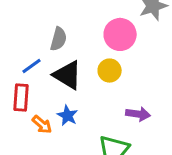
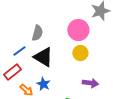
yellow circle: (110, 71) -> (80, 53), moved
red rectangle: (21, 98) -> (12, 72), turned 48

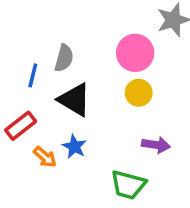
blue line: (19, 51) -> (33, 75), moved, turned -40

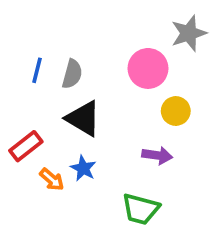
blue line: (33, 75) -> (37, 70), moved
yellow circle: (139, 93) -> (176, 111), moved
purple arrow: (156, 145) -> (157, 155), moved

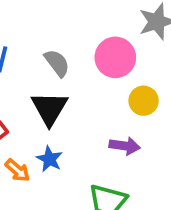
gray semicircle: (72, 74) -> (57, 63), moved, turned -52
black triangle: (83, 118) -> (49, 108), turned 30

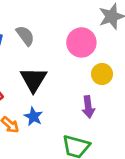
gray semicircle: (57, 63) -> (25, 36), moved
purple arrow: (125, 146) -> (88, 107), turned 75

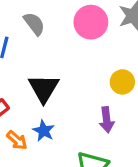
gray semicircle: (25, 36) -> (34, 24), moved
pink circle: (81, 42) -> (91, 22), moved

